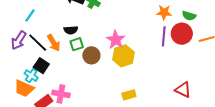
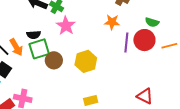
orange star: (164, 12) -> (112, 22), moved
pink star: (116, 40) -> (66, 26), moved
green square: (77, 44) -> (39, 49), size x1.5

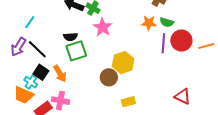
green semicircle: (152, 22) -> (167, 22), moved
orange arrow: (16, 47) -> (60, 74), moved
brown circle: (54, 60) -> (109, 77), moved

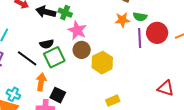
black line: (37, 49) -> (27, 58), moved
black square: (41, 72) -> (58, 95), moved
orange arrow: (60, 74) -> (41, 82), turned -132
brown circle: (109, 77) -> (82, 50), moved

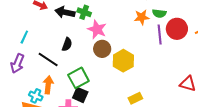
black semicircle: (47, 44) -> (67, 44), turned -56
green square: (54, 57) -> (78, 78), moved
orange arrow: (41, 82) -> (48, 85), moved

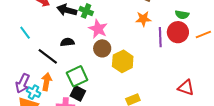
green semicircle: (159, 13) -> (182, 15), moved
cyan line: (24, 37) -> (25, 33), turned -64
black semicircle: (67, 44) -> (67, 42), turned -120
purple arrow: (17, 63) -> (23, 83), moved

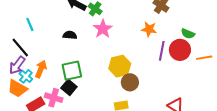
cyan line: (25, 33) -> (30, 24), moved
brown circle: (102, 48) -> (130, 82), moved
black line: (48, 56) -> (20, 47), moved

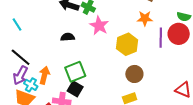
cyan line: (30, 24) -> (17, 24), moved
yellow hexagon: (120, 66) -> (127, 44), moved

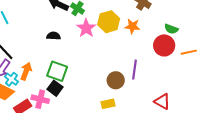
purple line: (161, 38) -> (134, 70), moved
yellow hexagon: (127, 44) -> (109, 22), moved
green square: (75, 72) -> (57, 71), turned 35

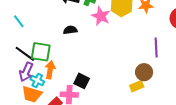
green square: (57, 71) -> (41, 52), moved
brown circle: (116, 80) -> (144, 72), moved

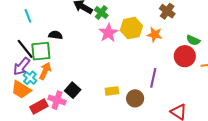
black semicircle: (70, 30) -> (55, 35), moved
green square: (41, 52) -> (41, 51), turned -30
yellow rectangle: (137, 86) -> (112, 91), moved

